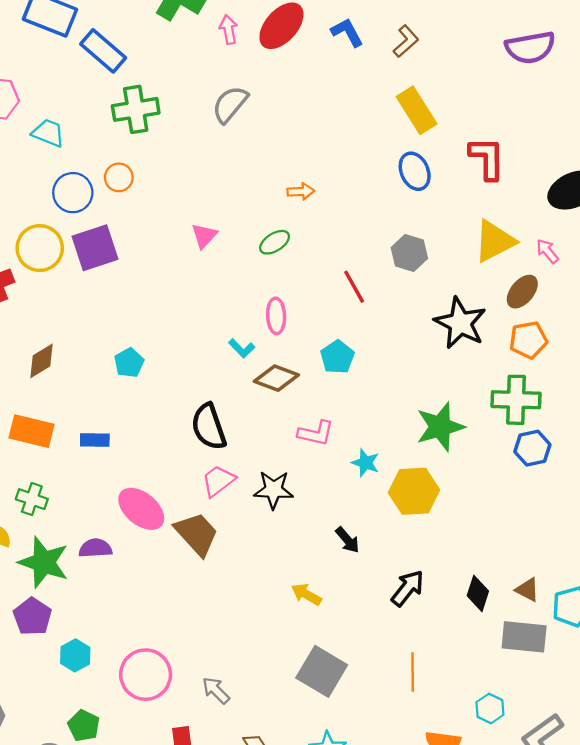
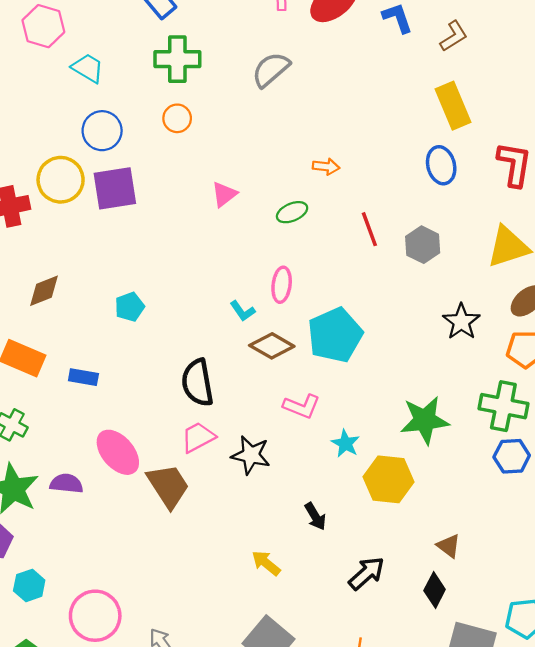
orange circle: (119, 177) -> (177, 118), moved
red line: (354, 287) -> (369, 229), moved
black star: (460, 323) -> (461, 322), size x0.7
cyan pentagon: (337, 357) -> (335, 335), size x1.6
brown triangle: (527, 590) -> (449, 546), moved

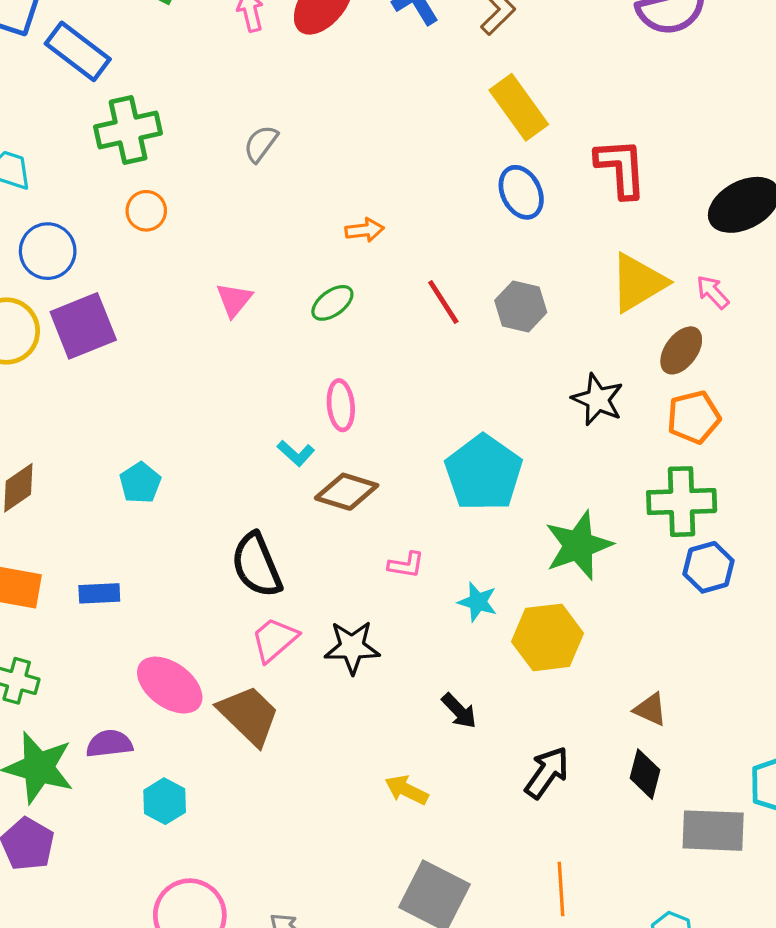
gray semicircle: (271, 70) -> (261, 144), moved, size x0.7
cyan pentagon: (335, 335) -> (484, 473), moved
pink L-shape: (302, 406) -> (406, 565), size x0.7
cyan hexagon: (29, 585) -> (165, 801), moved

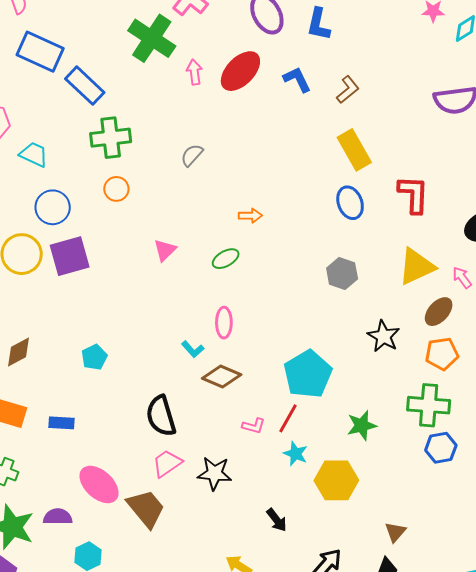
red line: (443, 302) -> (288, 418), moved, turned 56
green star: (578, 545) -> (362, 425), size x0.7
brown triangle: (650, 709) -> (395, 532), turned 40

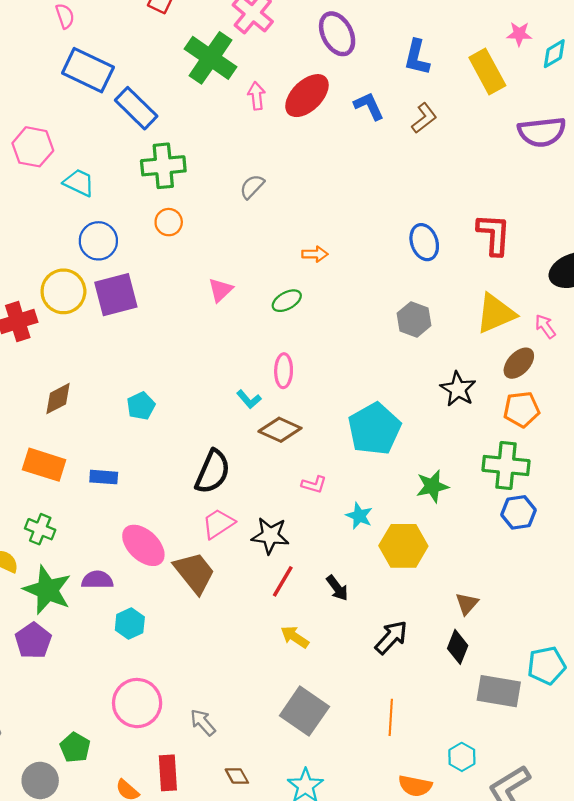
blue L-shape: (318, 24) -> (417, 57), moved
yellow rectangle: (354, 150) -> (487, 72), moved
black semicircle: (161, 416) -> (213, 472), turned -141
red line: (288, 418) -> (283, 581), moved

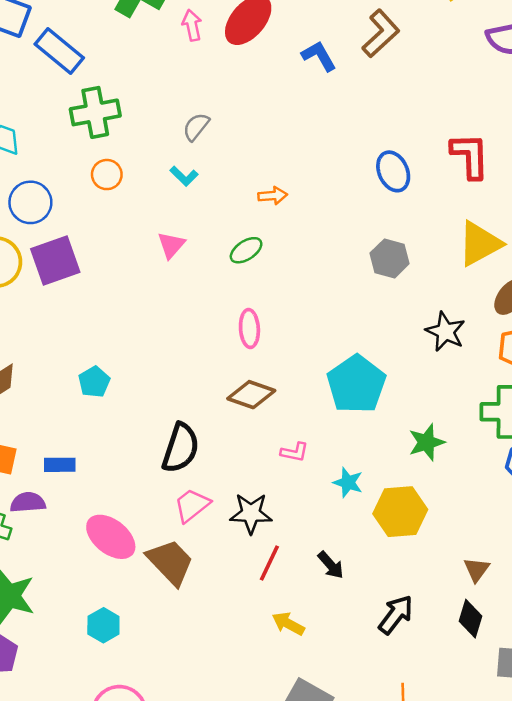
blue L-shape: (369, 106) -> (319, 56), moved
brown L-shape: (424, 118) -> (381, 33), size x1.4
cyan L-shape: (249, 399) -> (184, 176), moved
purple semicircle: (97, 580) -> (28, 502), moved

